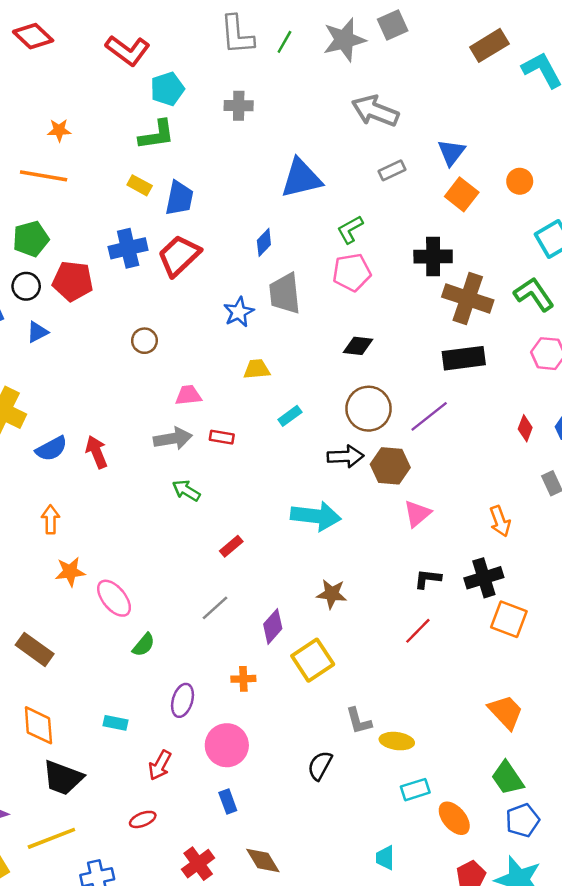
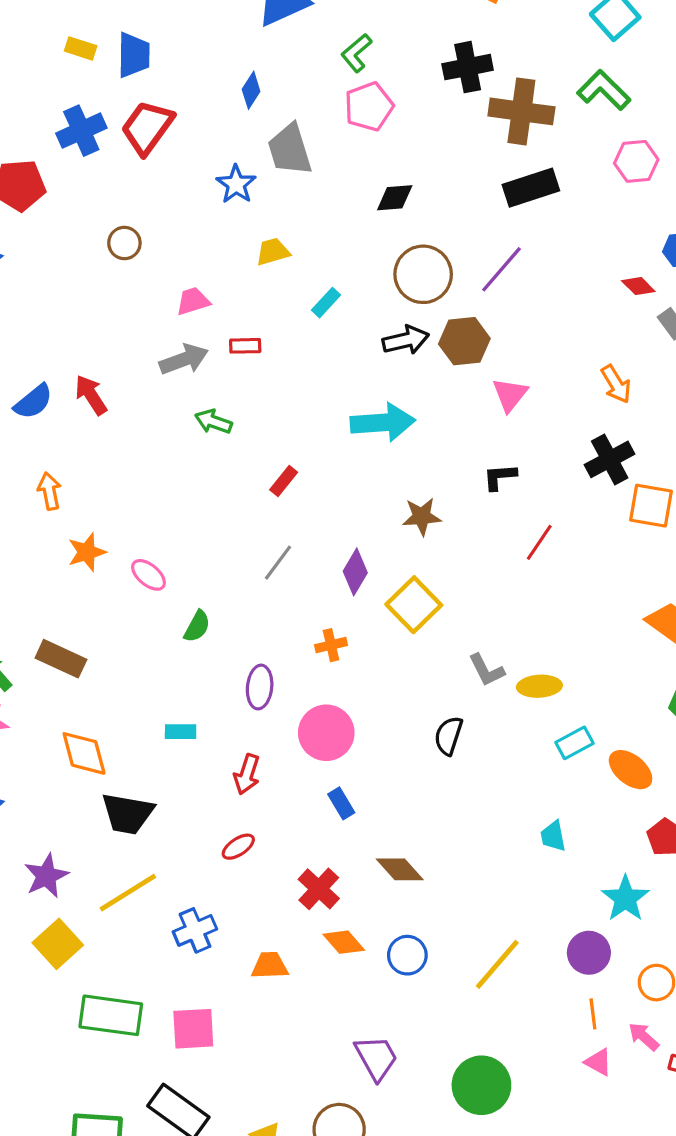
red diamond: (525, 428) -> (638, 286), moved, turned -55
black L-shape: (428, 579) -> (500, 477), moved
pink ellipse: (114, 598) -> (148, 575), size x0.7

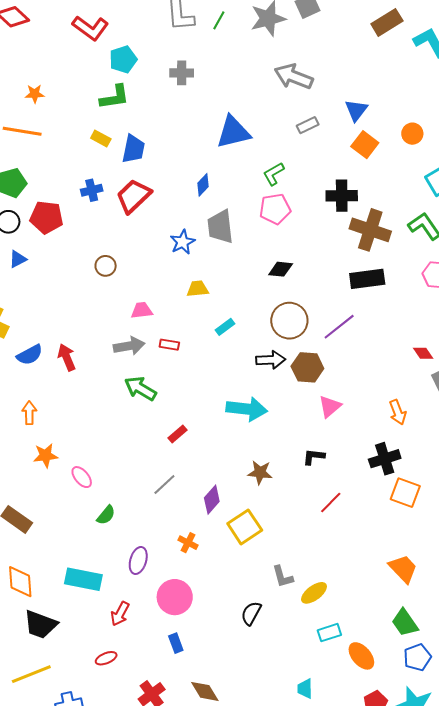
blue cross: (81, 131) -> (92, 190), size x0.7
green arrow: (213, 422) -> (140, 388), size x1.4
orange cross: (331, 645) -> (188, 543), turned 30
yellow ellipse: (539, 686) -> (314, 593), turned -44
cyan rectangle: (181, 732) -> (83, 579), size x1.8

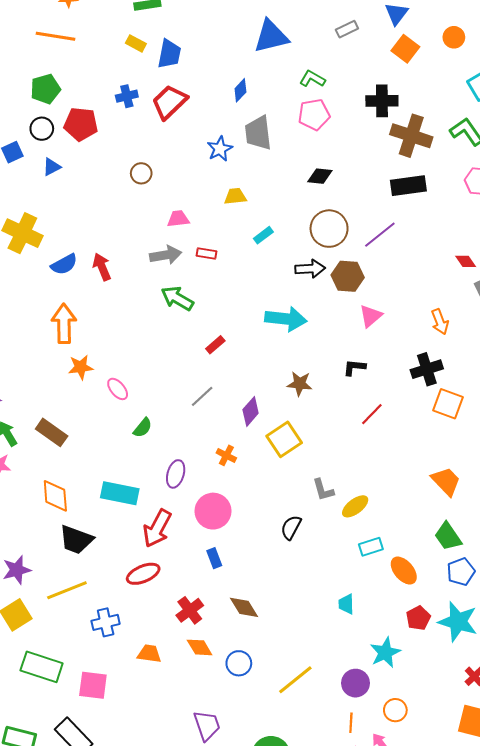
green L-shape: (274, 174) -> (312, 79), turned 60
orange arrow: (29, 413) -> (64, 324), size x1.6
red arrow: (120, 614) -> (157, 528), size x1.5
red ellipse: (106, 658) -> (143, 574), size x1.5

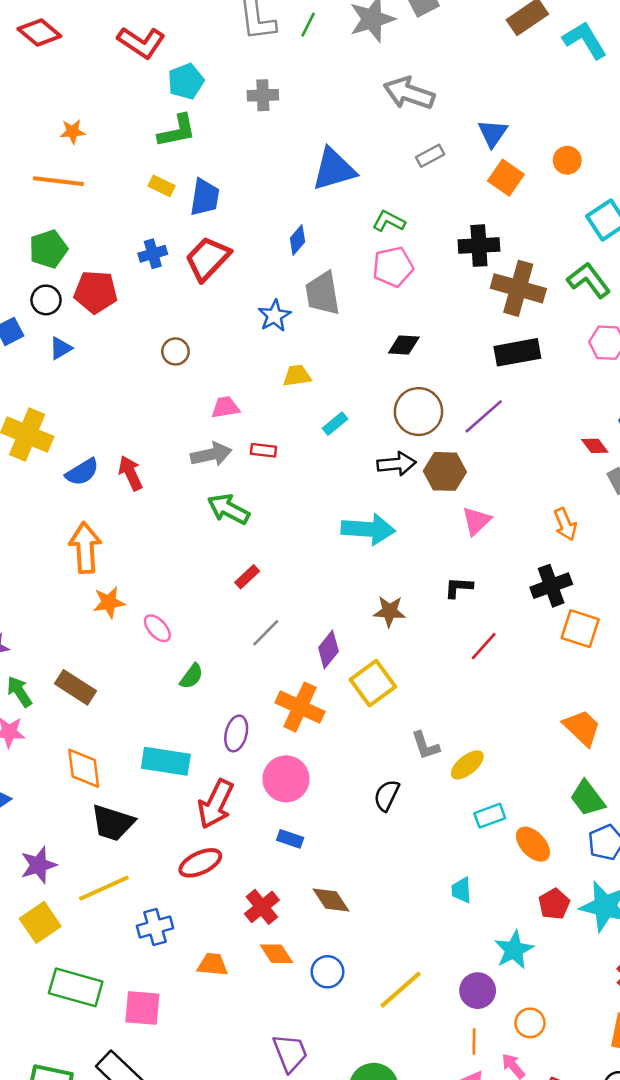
red rectangle: (215, 345) -> (247, 577), moved
orange cross: (226, 455) -> (300, 707), size x1.8
blue rectangle: (214, 558) -> (290, 839), turned -48

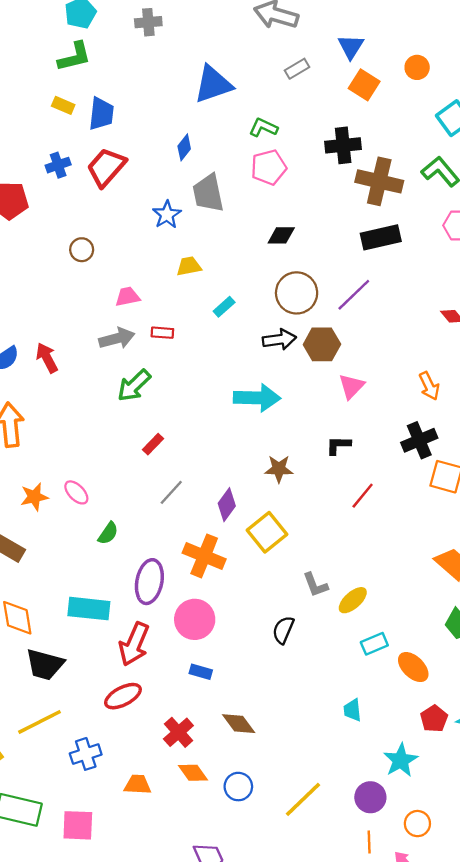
green arrow: (228, 509) -> (134, 386), turned -69
orange star: (109, 602) -> (34, 497), moved
purple ellipse: (236, 733) -> (149, 582), size x1.4

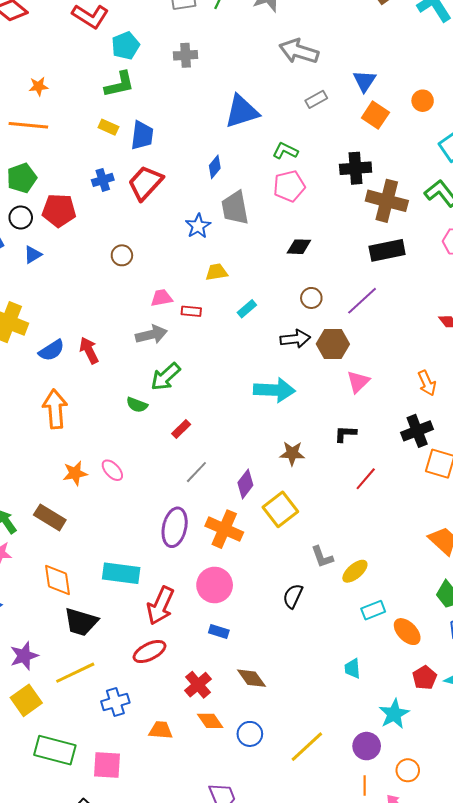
brown circle: (297, 293) -> (311, 298), size x0.6
red rectangle: (162, 333) -> (191, 311), moved
green semicircle: (108, 533) -> (137, 405), moved, turned 75
purple ellipse: (149, 582) -> (175, 527), moved

